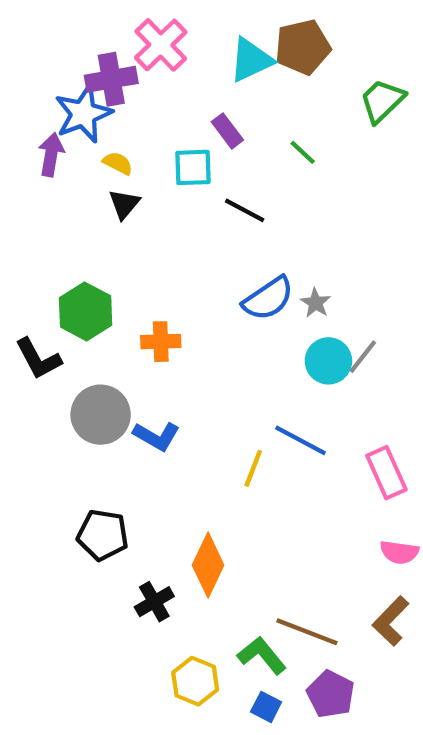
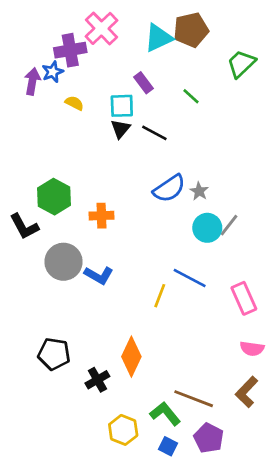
blue star: (83, 114) -> (53, 72), size x0.6
purple arrow: (51, 155) -> (32, 81), moved
black triangle: (124, 204) -> (120, 129), moved
black pentagon: (103, 535) -> (54, 354), moved

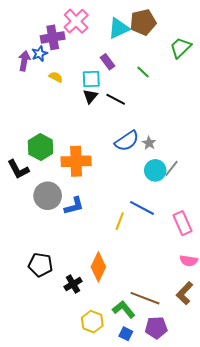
orange cross: (101, 216) -> (76, 161), size x1.6
blue L-shape: (99, 275) -> (74, 206), turned -45
purple pentagon: (209, 438) -> (156, 328), turned -30

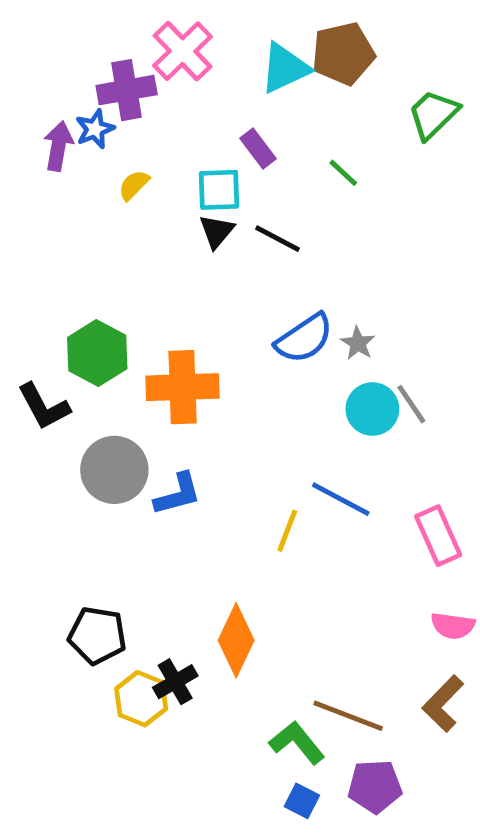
yellow semicircle: (56, 77) -> (134, 185), turned -72
gray line: (171, 168) -> (411, 404), turned -72
yellow hexagon: (92, 322) -> (141, 699), moved

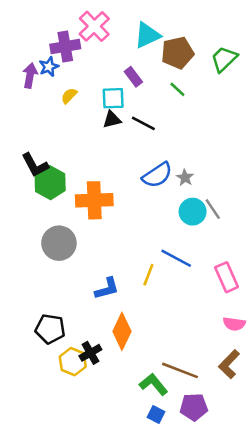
brown pentagon: (343, 54) -> (177, 53), moved
black triangle: (217, 231) -> (112, 120), turned 36
black L-shape: (44, 407) -> (35, 165), moved
blue L-shape: (178, 494) -> (107, 289), moved

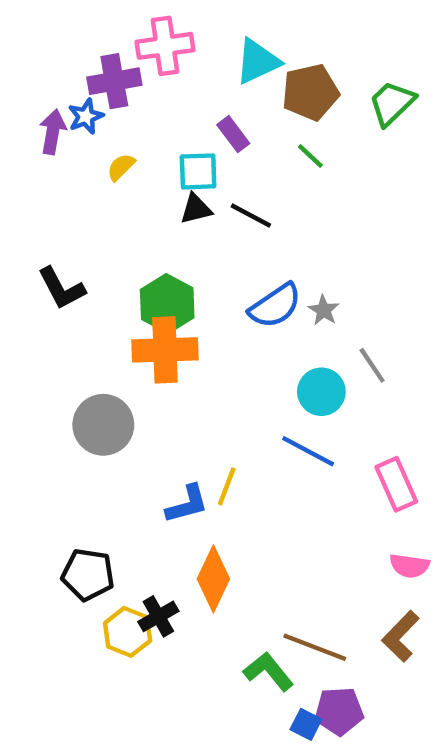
pink cross: (94, 26) -> (165, 46), turned 36
green hexagon: (50, 183) -> (167, 304), moved
cyan circle: (193, 212) -> (321, 392), moved
yellow line: (148, 275) -> (227, 486), moved
blue square: (156, 415) -> (306, 724), moved

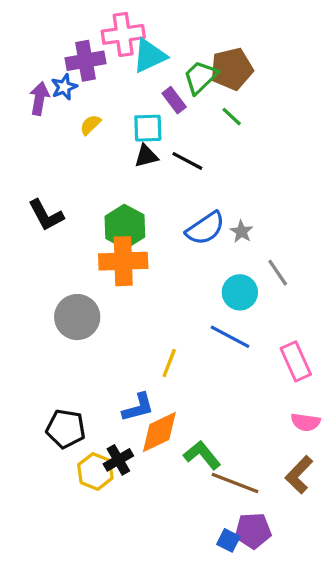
cyan triangle: (258, 61) -> (149, 56), moved
green trapezoid: (392, 103) -> (200, 77), moved
blue L-shape: (187, 504) -> (138, 407), moved
orange diamond: (213, 579) -> (159, 432), turned 39
green L-shape: (269, 671) -> (202, 455), moved

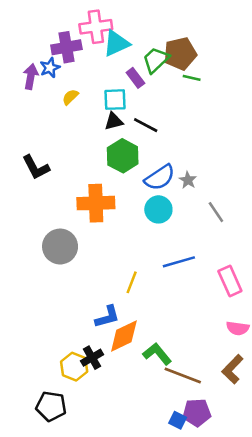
green line: (232, 117) -> (192, 78), moved, turned -30
green hexagon: (125, 227) -> (123, 156), moved
cyan circle: (240, 292) -> (158, 209), moved
blue line: (230, 337) -> (179, 262), turned -44
black pentagon: (66, 429) -> (51, 406), moved

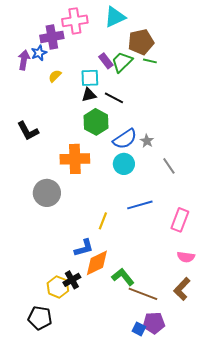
cyan triangle: (116, 43) -> (115, 17), moved
green trapezoid: (156, 60) -> (122, 62), moved
pink rectangle: (230, 281) -> (180, 220), turned 45

